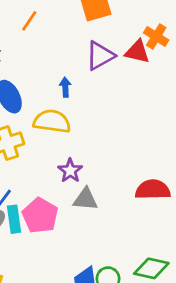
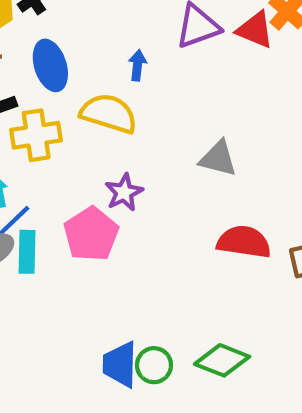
gray triangle: (85, 199) -> (218, 158), moved
pink pentagon: (40, 216) -> (91, 234), moved

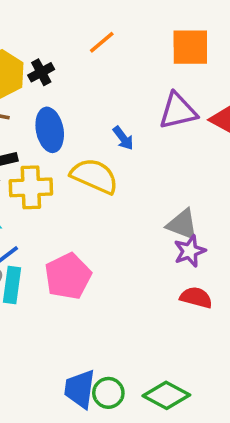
blue arrow: (137, 65) -> (123, 138), turned 130
purple star: (124, 192) -> (190, 251), moved
red semicircle: (244, 242) -> (196, 297), size x0.7

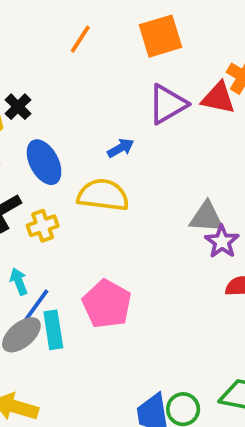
orange line: (102, 42) -> (80, 39), moved
blue arrow: (123, 138) -> (121, 148), turned -65
yellow cross: (31, 187) -> (43, 226), size x0.7

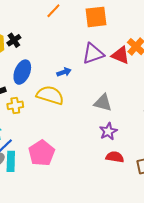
blue ellipse: (44, 162) -> (22, 72), turned 40
gray triangle: (206, 217) -> (103, 103), moved

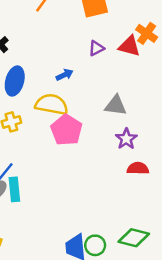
purple triangle: (93, 54) -> (96, 48), size x0.6
pink pentagon: (42, 153) -> (66, 130), moved

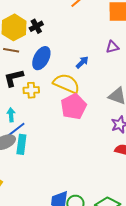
blue arrow: (65, 75) -> (82, 62), turned -32

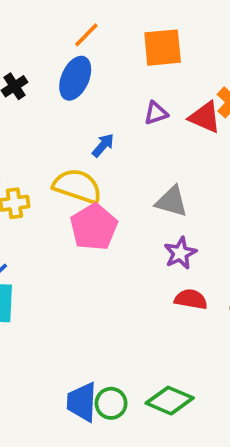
blue ellipse: (41, 58) -> (75, 78), moved

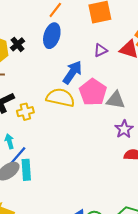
blue arrow: (103, 145) -> (72, 72), size x1.6
pink pentagon: (94, 227) -> (93, 92), moved

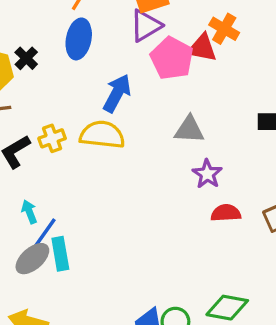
purple triangle: (101, 50) -> (146, 26), moved, size x1.5
pink pentagon: (93, 92) -> (172, 58), moved
yellow cross: (25, 112) -> (52, 138), moved

